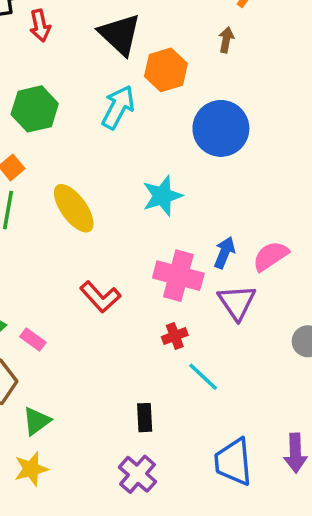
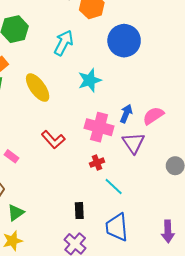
cyan arrow: (118, 107) -> (64, 43), moved
pink rectangle: (33, 339) -> (12, 156), moved
blue trapezoid: (233, 462) -> (117, 227), moved

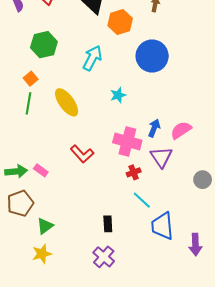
cyan star: (90, 80) -> (118, 95), size x0.7
red cross: (97, 163) -> (134, 172), moved
blue trapezoid: (117, 227) -> (162, 226), moved

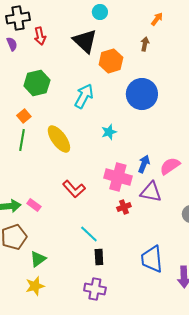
purple triangle: (161, 157) -> (151, 192), turned -45
cyan line: (142, 200) -> (89, 234), moved
purple cross: (104, 257) -> (95, 289), turned -30

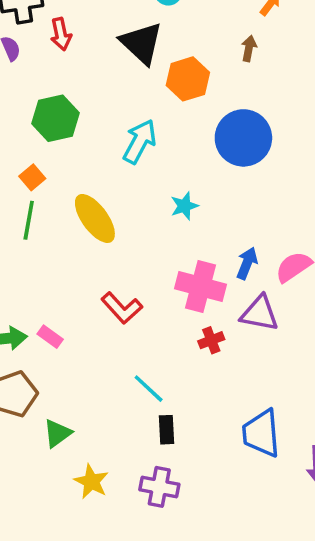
yellow star: (35, 286) -> (91, 482), moved, turned -30

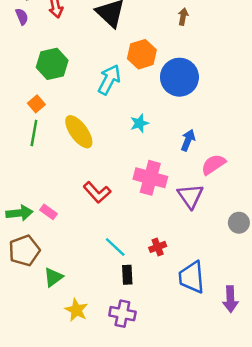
orange hexagon: (188, 79) -> (142, 54), moved
blue arrow: (247, 263) -> (188, 140), moved
purple triangle: (260, 313) -> (190, 196), turned 44
red cross: (211, 340) -> (158, 247), moved

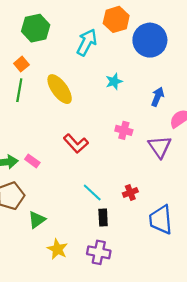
pink cross: (150, 178) -> (124, 130), size x0.6

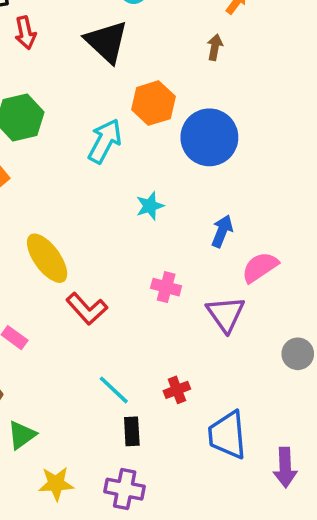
yellow ellipse: (60, 89) -> (47, 258), moved
yellow star: (57, 249) -> (56, 484), turned -30

